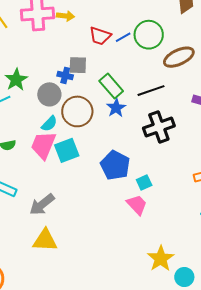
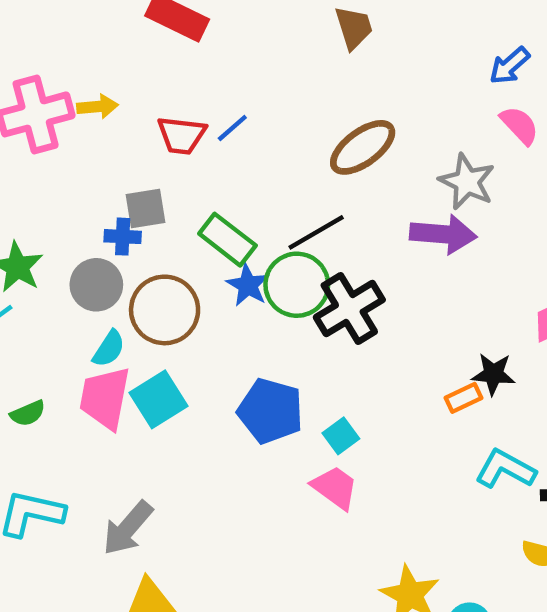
green circle: (149, 35) -> (297, 285), moved

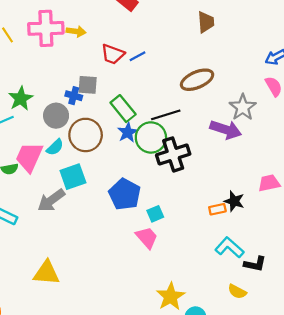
pink trapezoid: (105, 398) -> (29, 157), moved
gray arrow: (128, 528) -> (51, 200), moved

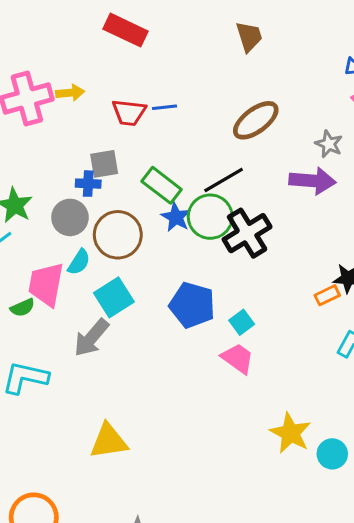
blue line: (138, 56) -> (165, 107), turned 35
gray star: (243, 107) -> (329, 144), size x0.7

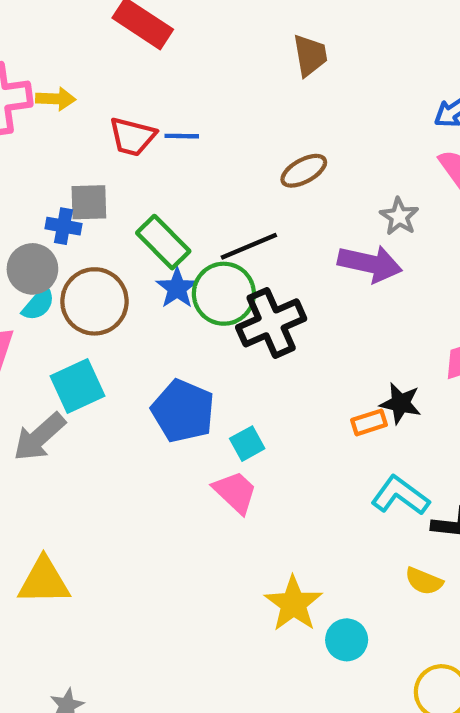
brown ellipse: (256, 120) -> (304, 171), size x0.7
cyan semicircle: (79, 262) -> (38, 304), moved

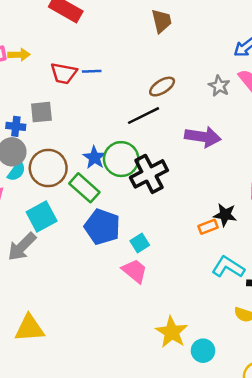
gray star: (399, 216) -> (219, 86), moved
blue cross: (63, 226) -> (16, 126), moved
green rectangle: (163, 242) -> (84, 188), moved
black line: (249, 246) -> (144, 116), moved

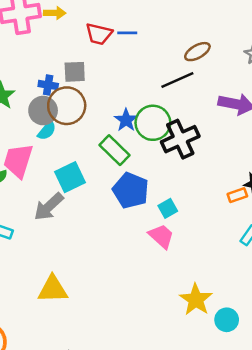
brown circle: (48, 168) -> (67, 106), moved

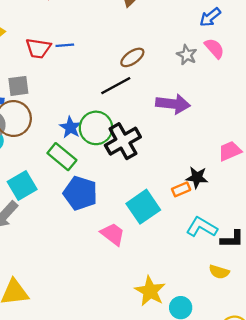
cyan square: (168, 208) -> (143, 207), moved, size x1.8

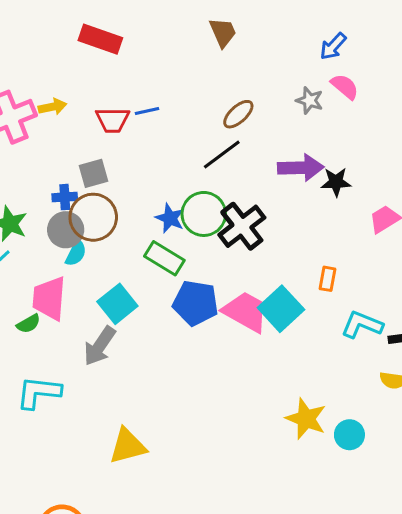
black star: (197, 177) -> (336, 182), moved
orange rectangle: (181, 189) -> (328, 279), turned -48
pink trapezoid: (113, 234) -> (245, 312), moved, size x1.4

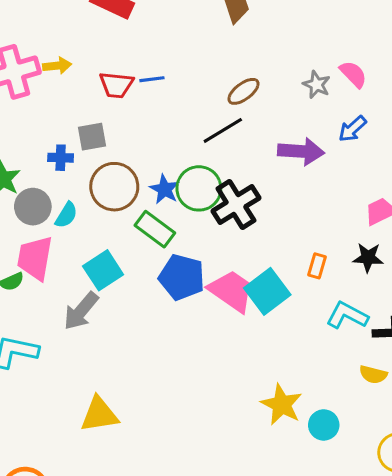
blue arrow: (333, 46) -> (353, 129), moved
black star: (336, 182) -> (368, 258), moved
brown circle: (93, 217) -> (114, 187), moved
gray circle: (66, 230) -> (33, 207), moved

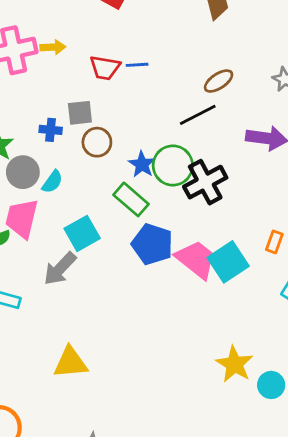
brown circle: (114, 187) -> (97, 142), moved, size x0.7

